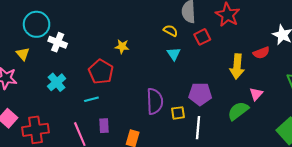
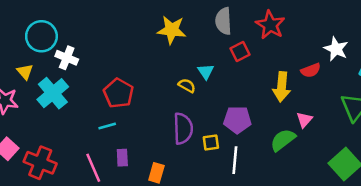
yellow semicircle: (171, 31) -> (187, 86), moved
yellow star: (122, 46) -> (172, 30), moved, size x1.6
cyan cross: (57, 82) -> (53, 93), moved, size x1.4
red cross: (35, 130) -> (40, 163), turned 30

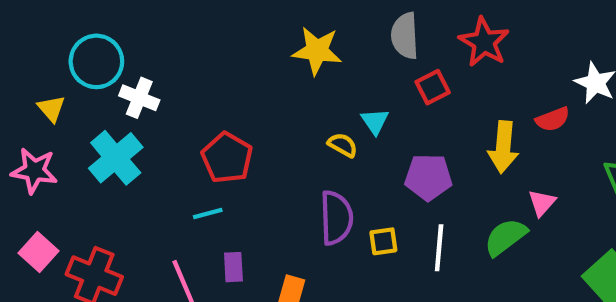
yellow triangle: (25, 72) -> (51, 109), moved
purple pentagon: (237, 120) -> (428, 177), moved
white line: (235, 160) -> (439, 248), moved

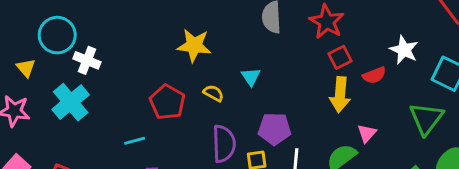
yellow star: (317, 51) -> (194, 45), moved
red square: (433, 87) -> (340, 57), moved
yellow semicircle: (343, 145) -> (213, 93), moved
red pentagon: (227, 158) -> (167, 102), moved
purple pentagon: (428, 177) -> (275, 129), moved

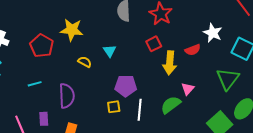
red square: (340, 57) -> (154, 44), moved
red pentagon: (167, 102) -> (42, 46), moved
cyan line: (135, 141) -> (35, 84), moved
purple semicircle: (224, 144) -> (67, 96), moved

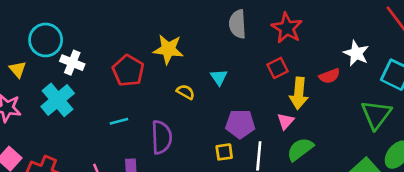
pink triangle: (188, 89) -> (285, 121), moved

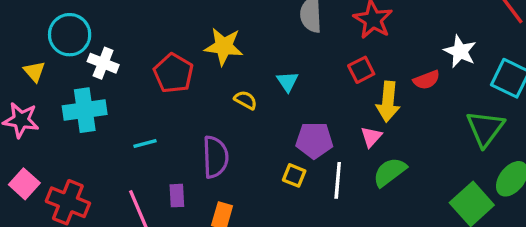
cyan cross: (58, 100) -> (85, 110), turned 32
cyan line: (119, 121) -> (145, 144), moved
yellow square: (224, 152) -> (294, 175), turned 30

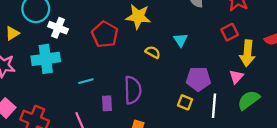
yellow triangle: (34, 72) -> (12, 33), turned 40
purple rectangle: (177, 196) -> (107, 103), moved

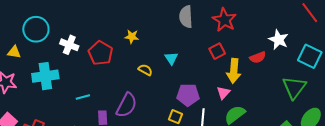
yellow star: (138, 17) -> (132, 37), size x0.6
white cross: (58, 28) -> (69, 45), moved
yellow triangle: (12, 33) -> (14, 52), turned 40
purple semicircle: (133, 90) -> (127, 105), turned 30

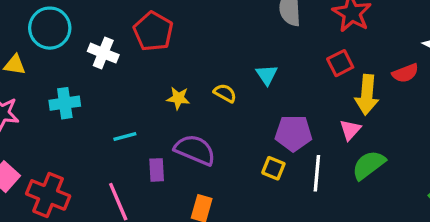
yellow star: (132, 37) -> (178, 98), moved
red pentagon: (101, 53) -> (153, 31), moved
cyan cross: (45, 76) -> (65, 103), size x0.7
purple semicircle: (127, 105) -> (195, 150), turned -95

